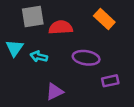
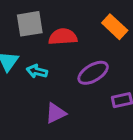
purple ellipse: (86, 58) -> (93, 73), turned -40

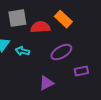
orange rectangle: (115, 27) -> (63, 19), moved
purple triangle: (56, 113) -> (46, 83), moved

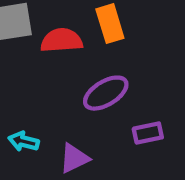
orange rectangle: (63, 19) -> (110, 24), turned 30
cyan arrow: (22, 51) -> (24, 141), moved

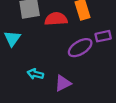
purple rectangle: (148, 133) -> (103, 36), moved

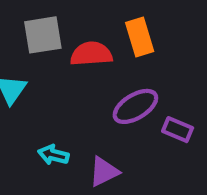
purple rectangle: (103, 36) -> (178, 130), moved, turned 35

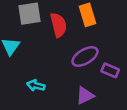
red semicircle: (91, 54) -> (58, 25), turned 80
purple triangle: (104, 172) -> (85, 96), moved

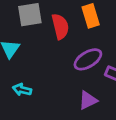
cyan arrow: (36, 85) -> (22, 90), moved

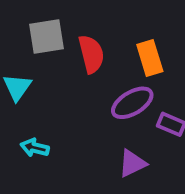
orange rectangle: (91, 16) -> (150, 58), moved

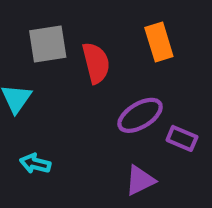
orange rectangle: (150, 58) -> (159, 42), moved

